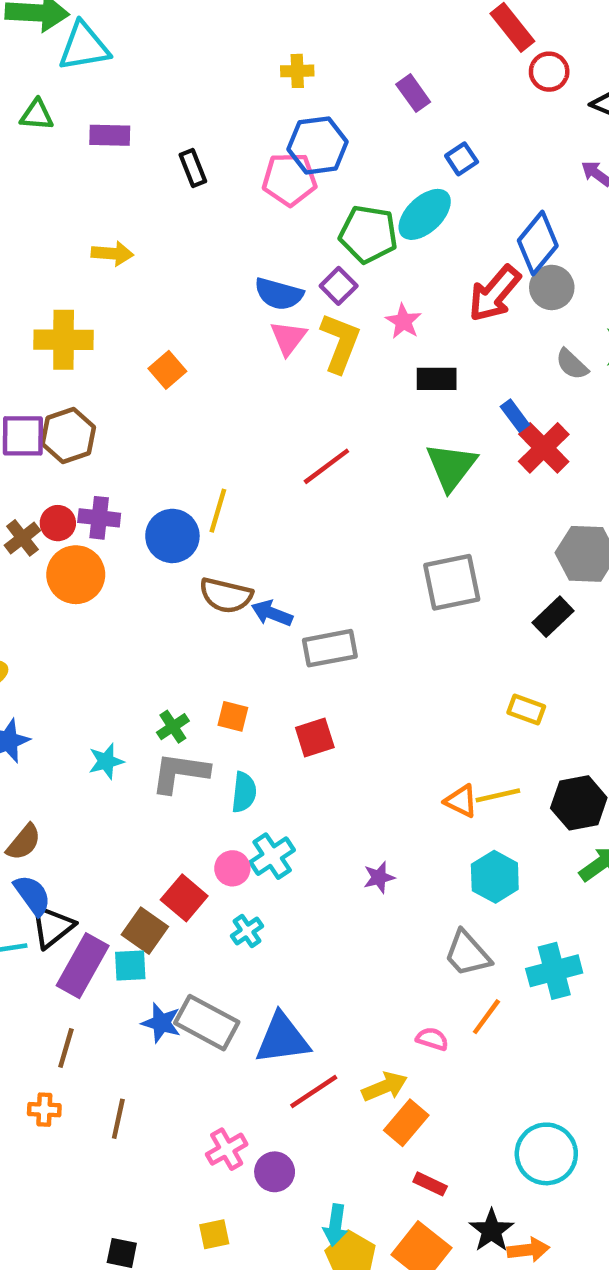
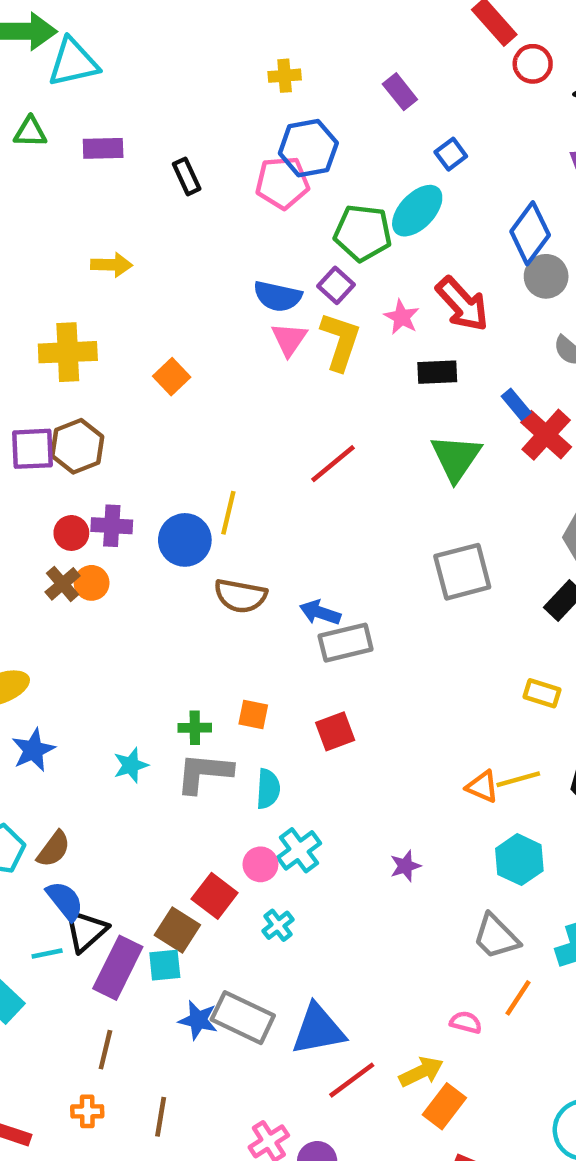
red arrow: (494, 293) -> (462, 304), moved, turned -80
brown cross: (22, 538) -> (63, 584), moved
orange circle: (76, 575) -> (92, 583), size x0.6
blue arrow: (272, 613) -> (320, 613), moved
green cross: (173, 727) -> (195, 728), turned 36

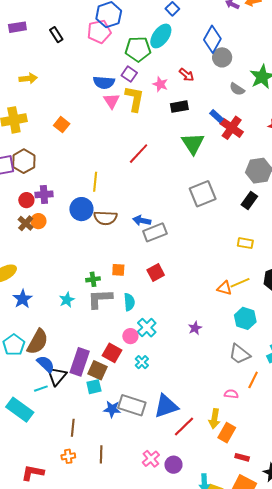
red arrow: (462, 304) -> (187, 75), size x0.6
blue circle: (185, 540) -> (81, 209), moved
brown semicircle: (54, 849) -> (38, 342), size x1.5
purple rectangle: (118, 968) -> (80, 362), moved
yellow arrow: (421, 1072) -> (214, 419), turned 132

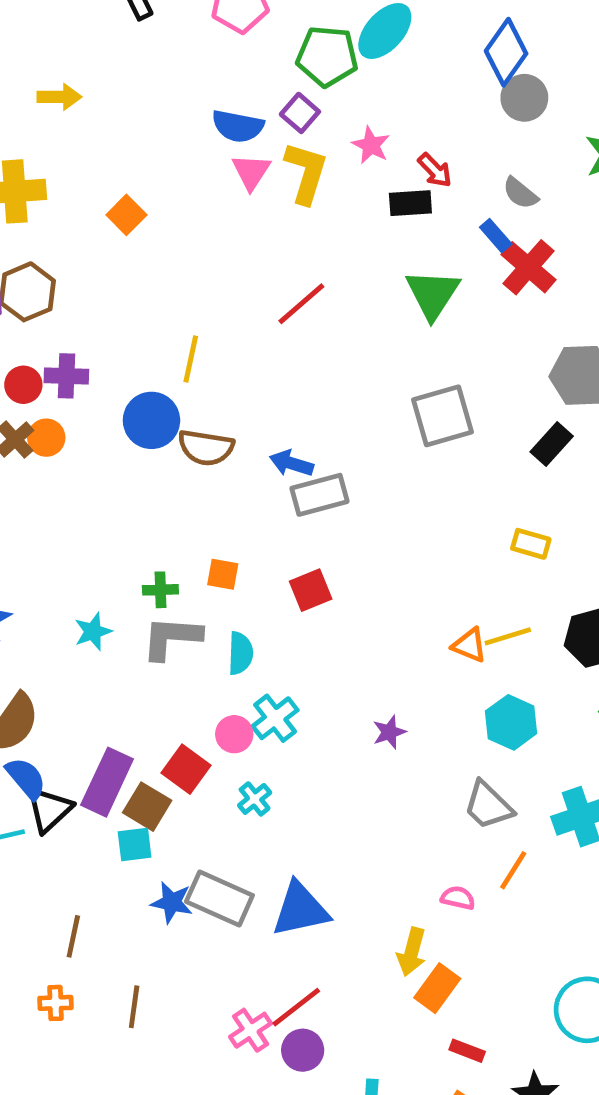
red arrow: (187, 75) -> (435, 170), moved
gray semicircle: (237, 89) -> (520, 193), moved
red line: (184, 427) -> (296, 1007), moved

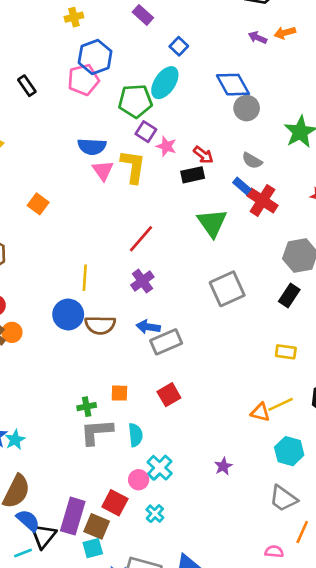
blue diamond: (506, 52) -> (233, 85), turned -56
purple square: (300, 113) -> (146, 132), moved
purple cross: (66, 376) -> (142, 281), moved, turned -30
cyan star: (93, 632) -> (15, 440), moved

